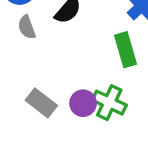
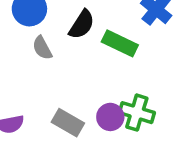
green rectangle: (125, 50) -> (120, 43), moved, turned -40

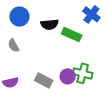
black semicircle: (82, 25) -> (49, 24), turned 54
gray semicircle: (42, 48) -> (14, 46), moved

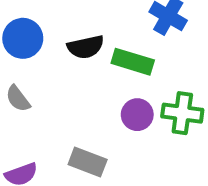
green cross: (83, 73) -> (182, 113), moved
purple circle: (68, 76) -> (137, 115), moved

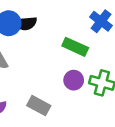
black semicircle: (86, 47) -> (25, 23), moved

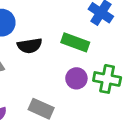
black semicircle: (25, 23) -> (30, 46), moved

